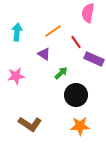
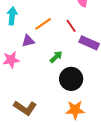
orange line: (53, 31) -> (43, 24), moved
purple triangle: (44, 54) -> (28, 41), moved, turned -48

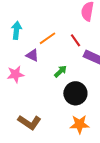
purple triangle: (28, 41) -> (32, 55), turned 40

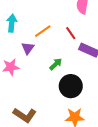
purple triangle: (32, 55) -> (28, 48), turned 40

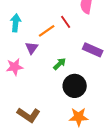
red line: (71, 33) -> (66, 22), moved

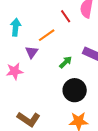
red line: (66, 22) -> (66, 16), moved
green arrow: (60, 64) -> (66, 62), moved

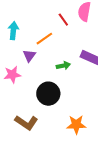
green arrow: (66, 62) -> (63, 66), turned 32
black circle: (75, 90) -> (48, 94), moved

